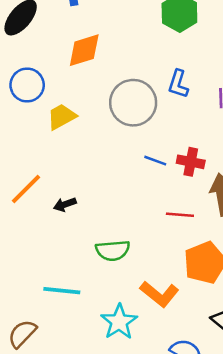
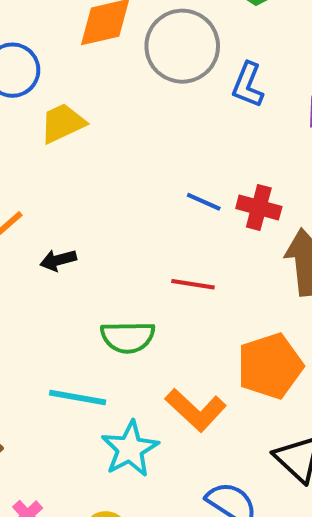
gray circle: (133, 103) -> (182, 46), moved
red line: (180, 215) -> (193, 284), moved
cyan line: (62, 291) -> (78, 398), moved

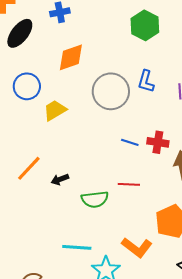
gray circle: (182, 46) -> (111, 91), moved
green semicircle: (128, 337) -> (95, 199), moved

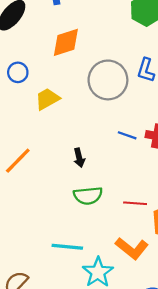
blue circle: (27, 86) -> (18, 72), size x0.7
black arrow: (60, 179) -> (79, 158), moved, turned -84
red line: (129, 184) -> (135, 203), moved

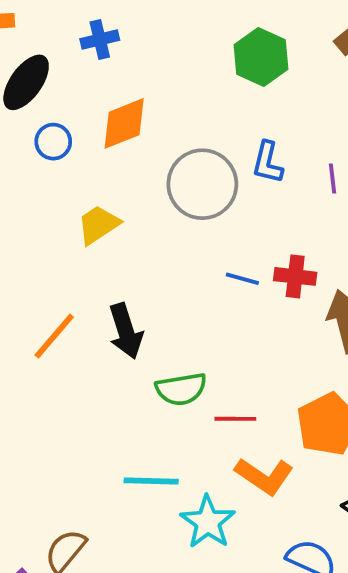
blue circle: (18, 72) -> (53, 142), moved
black arrow: (79, 158) -> (126, 331), moved, size x1.6
red line: (135, 203) -> (235, 419), moved

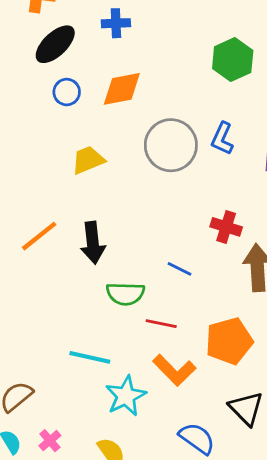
blue line: (242, 279) -> (180, 269), moved

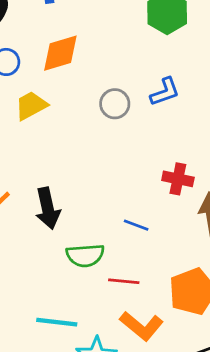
blue L-shape: (222, 139) -> (165, 92), turned -128
gray circle: (171, 145) -> (115, 104), size x0.6
yellow trapezoid: (88, 160) -> (31, 106), moved

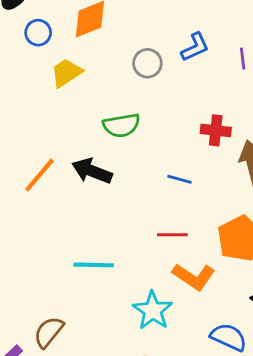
black arrow: (48, 208) -> (92, 171), turned 129
green semicircle: (85, 255) -> (121, 125), moved
cyan line: (57, 322) -> (94, 265), moved

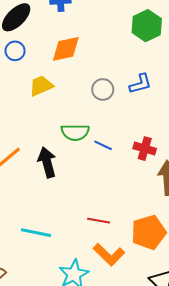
blue circle: (38, 33) -> (15, 51), moved
black arrow: (92, 171) -> (47, 162), turned 44
blue line: (179, 179) -> (103, 145), moved

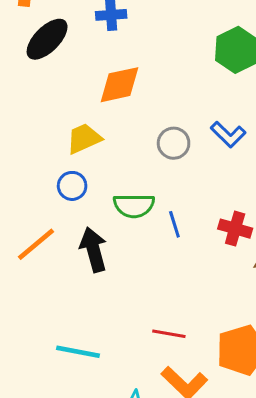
blue circle: (15, 51) -> (72, 186), moved
blue L-shape: (140, 84) -> (228, 134), turned 60
blue line: (103, 145) -> (174, 224), turned 48

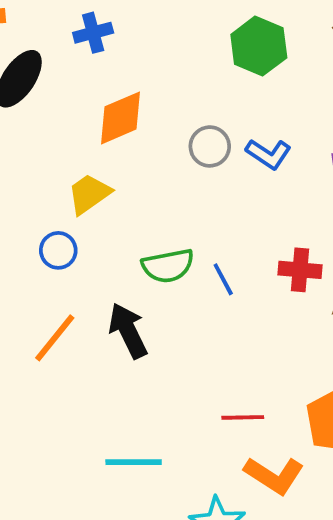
gray circle: (174, 143) -> (210, 146), moved
blue circle: (72, 186) -> (58, 250), moved

